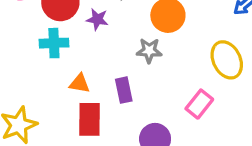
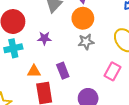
purple star: (97, 19) -> (44, 38), moved
gray star: (149, 51) -> (86, 42), moved

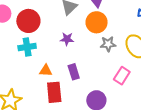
purple star: (44, 38) -> (67, 39), moved
gray star: (86, 42) -> (108, 44), moved

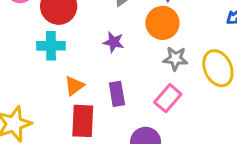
orange triangle: (46, 71) -> (74, 86), turned -48
pink rectangle: (122, 76) -> (168, 98), moved

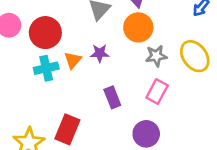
orange triangle: (74, 86) -> (73, 60), moved
red rectangle: (83, 121) -> (67, 129), moved, turned 32

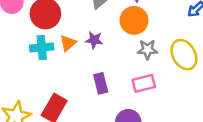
pink rectangle: (157, 92) -> (144, 83), turned 40

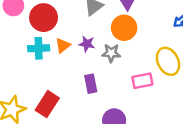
gray star: (147, 50) -> (111, 53), moved
pink rectangle: (144, 83) -> (142, 81), moved

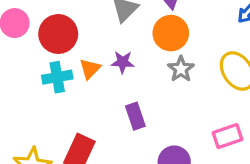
gray star: (111, 53) -> (181, 69), moved, turned -30
pink rectangle: (142, 81) -> (228, 136), moved

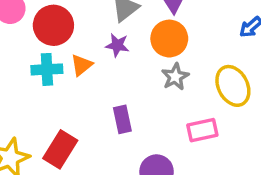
purple star: (123, 62) -> (117, 45), moved
pink rectangle: (228, 136) -> (202, 130), moved

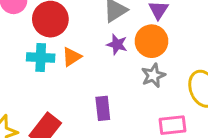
purple star: (117, 45) -> (117, 44), moved

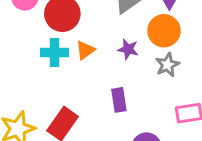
purple star: (117, 44) -> (128, 49), moved

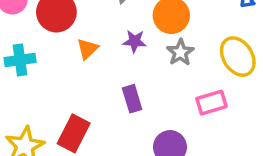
cyan cross: (55, 52) -> (20, 60), moved

